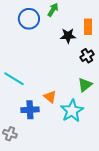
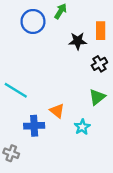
cyan star: (72, 111) -> (82, 127), size x0.6

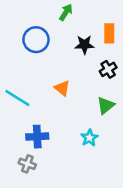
blue circle: (33, 21) -> (36, 40), moved
orange triangle: (57, 111) -> (62, 88), moved
gray cross: (11, 153) -> (27, 164), moved

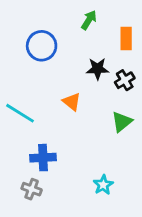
green arrow: (66, 12) -> (89, 20), moved
black star: (84, 45) -> (97, 69), moved
cyan star: (89, 138) -> (103, 185), moved

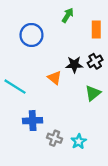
black star: (97, 69) -> (74, 65), moved
gray cross: (32, 189) -> (55, 138), moved

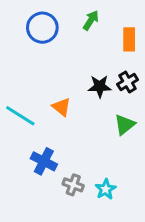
blue circle: (31, 35) -> (42, 28), moved
orange triangle: (55, 78) -> (61, 107), moved
blue cross: (33, 121) -> (44, 161), turned 30

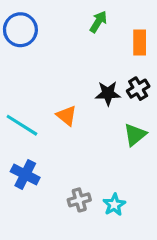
blue circle: (42, 28) -> (20, 30), moved
blue cross: (44, 161) -> (25, 174), moved
gray cross: (73, 185) -> (79, 200), turned -36

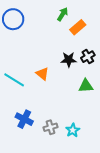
orange rectangle: (140, 42) -> (78, 27), moved, turned 49
green triangle: (135, 135) -> (86, 86), turned 35
blue cross: (25, 174) -> (24, 119), moved

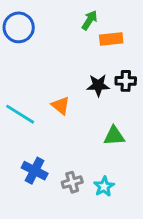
orange rectangle: (78, 27) -> (111, 39), turned 35
black cross: (88, 57) -> (126, 81), turned 32
green triangle: (86, 86) -> (114, 136), moved

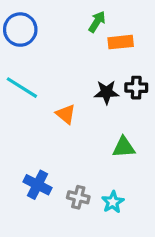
cyan line: (20, 114) -> (22, 88), moved
gray cross: (72, 182) -> (78, 197), turned 30

